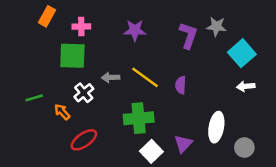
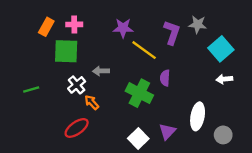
orange rectangle: (47, 16) -> (46, 27), moved
yellow line: (145, 77) -> (144, 50), moved
orange arrow: (62, 112) -> (92, 102), moved
green cross: (139, 118) -> (139, 93), moved, turned 32

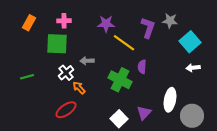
orange rectangle: (46, 27) -> (29, 23), moved
gray circle: (223, 135) -> (192, 116), size x1.5

